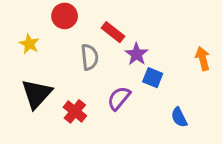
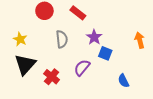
red rectangle: (113, 32) -> (78, 13), moved
yellow star: (29, 44) -> (20, 39), moved

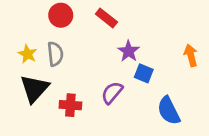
gray semicircle: (62, 39) -> (55, 54), moved
red cross: (52, 77) -> (70, 105), turned -35
blue semicircle: (124, 81) -> (169, 111), size x1.5

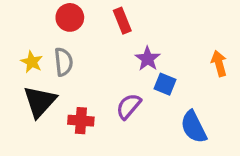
red rectangle: (106, 18) -> (122, 21), turned 30

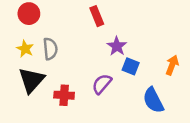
red circle: (70, 17) -> (29, 14), moved
orange arrow: (219, 63) -> (172, 65), moved, turned 36

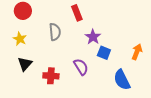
gray semicircle: (50, 49) -> (55, 32), moved
black triangle: (31, 80) -> (25, 64), size x0.7
purple semicircle: (102, 84) -> (81, 67), turned 108

